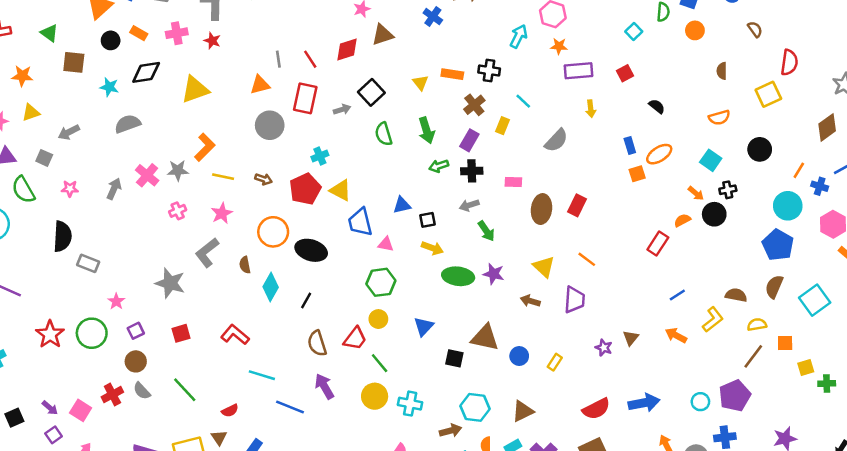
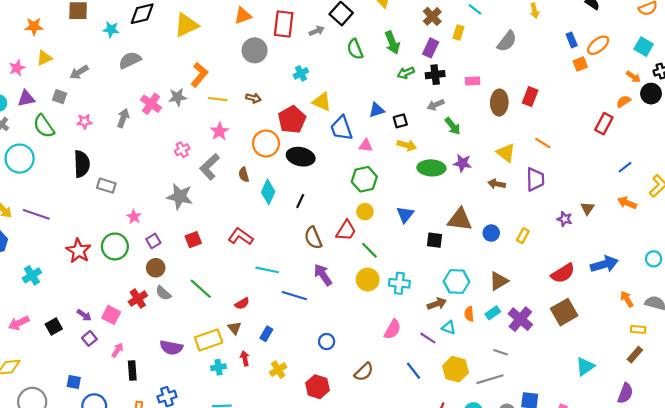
red pentagon: (305, 189) -> (292, 120), moved
pink cross: (178, 211) -> (182, 150), moved

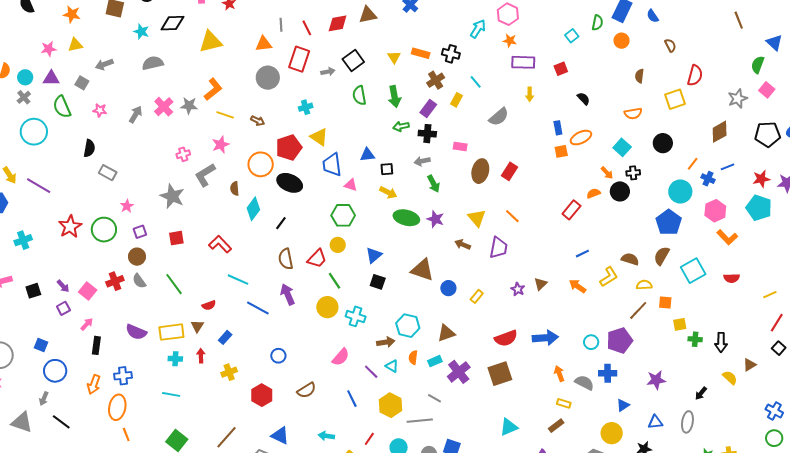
black semicircle: (82, 164) -> (89, 148), size x0.7
black square: (435, 240) -> (378, 282), moved

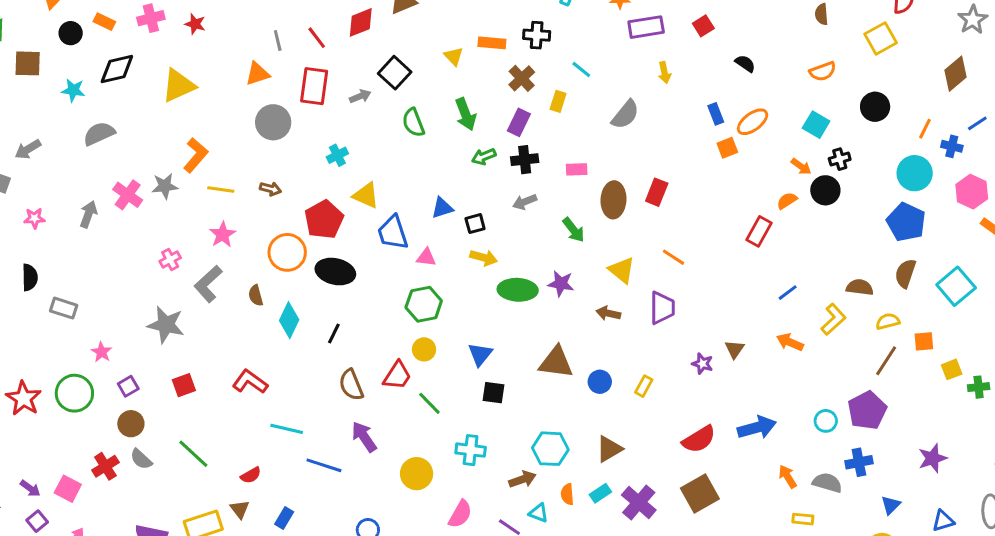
green arrow: (434, 184) -> (574, 230), moved
yellow circle: (327, 307) -> (417, 474), moved

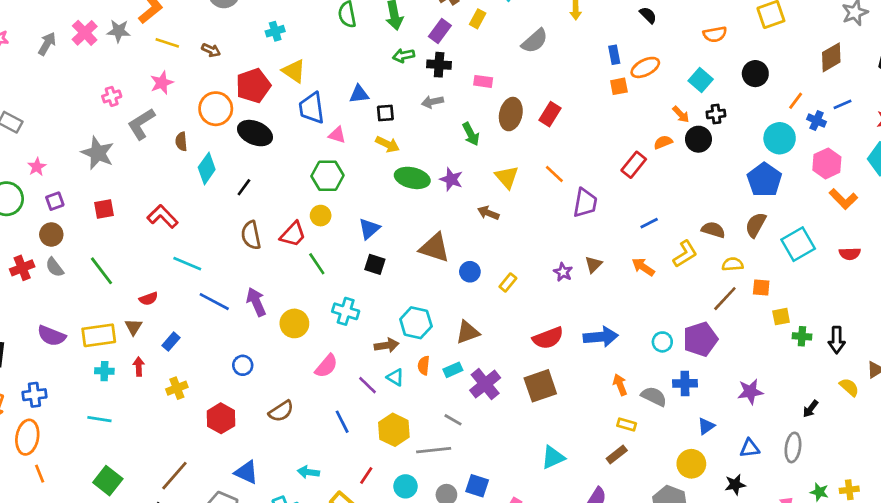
purple trapezoid: (662, 308) -> (585, 203), moved
purple arrow: (364, 437) -> (256, 302), moved

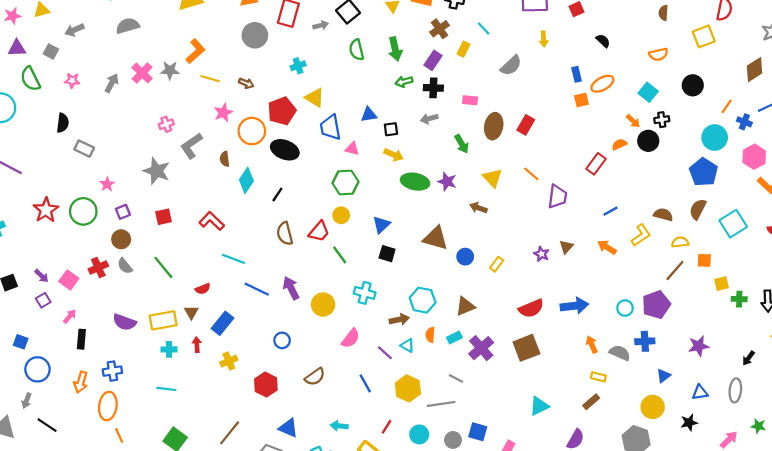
pink star: (162, 83) -> (223, 113), moved
blue rectangle: (171, 342) -> (223, 323), size x1.5

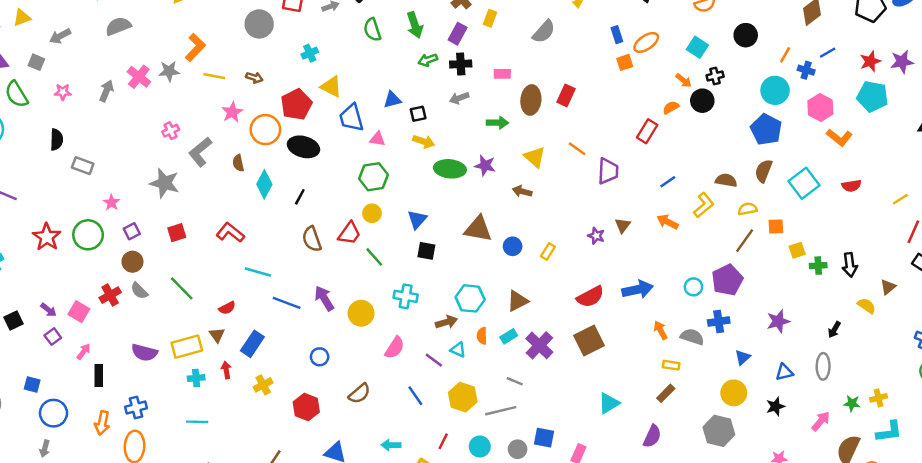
green arrow: (462, 144) -> (497, 123), turned -54

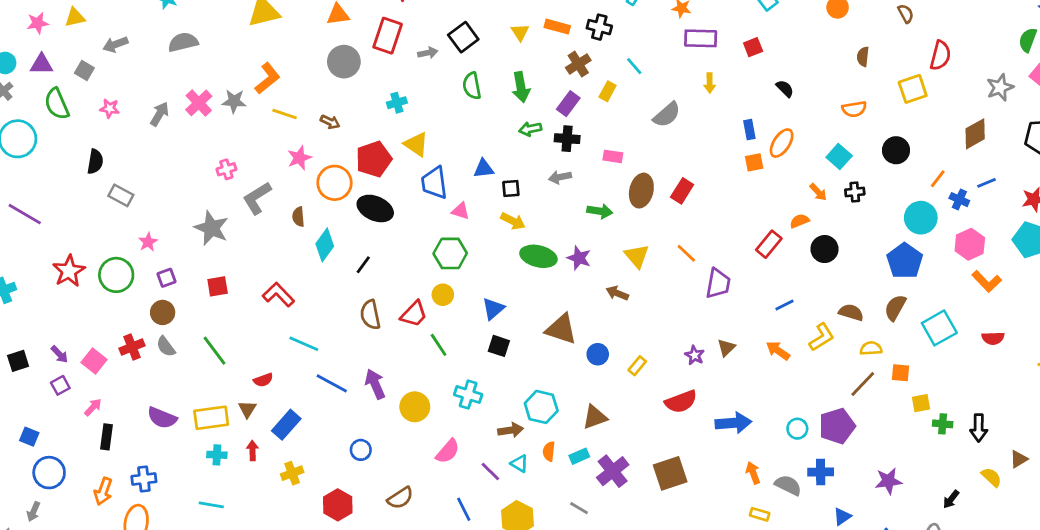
orange ellipse: (646, 42) -> (782, 143), turned -30
black circle: (702, 101) -> (825, 249), moved
red semicircle: (590, 297) -> (681, 402), moved

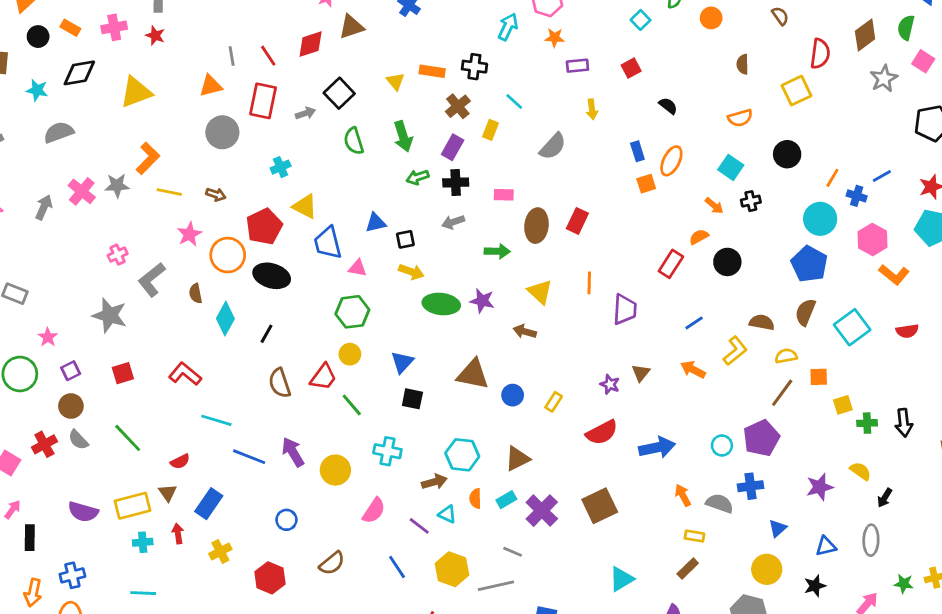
purple rectangle: (701, 38) -> (577, 66), size x0.7
brown diamond: (975, 134) -> (865, 35), moved
orange line: (686, 253) -> (589, 283), turned 55
yellow semicircle: (991, 477) -> (860, 471), moved

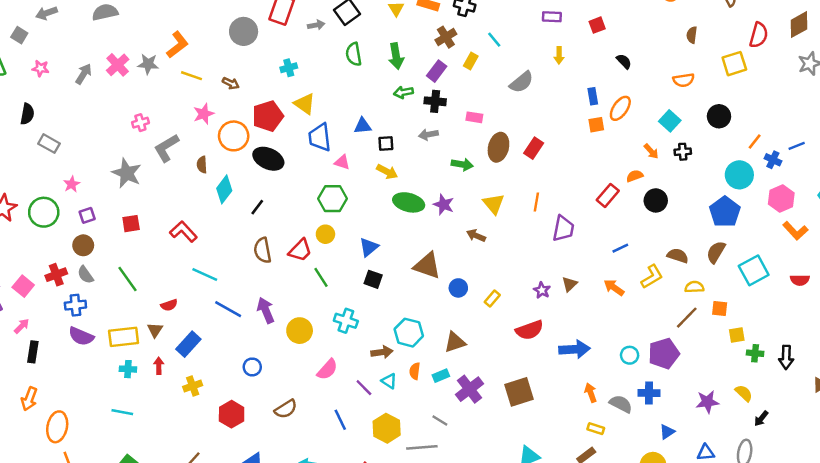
blue cross: (72, 575) -> (75, 305), moved

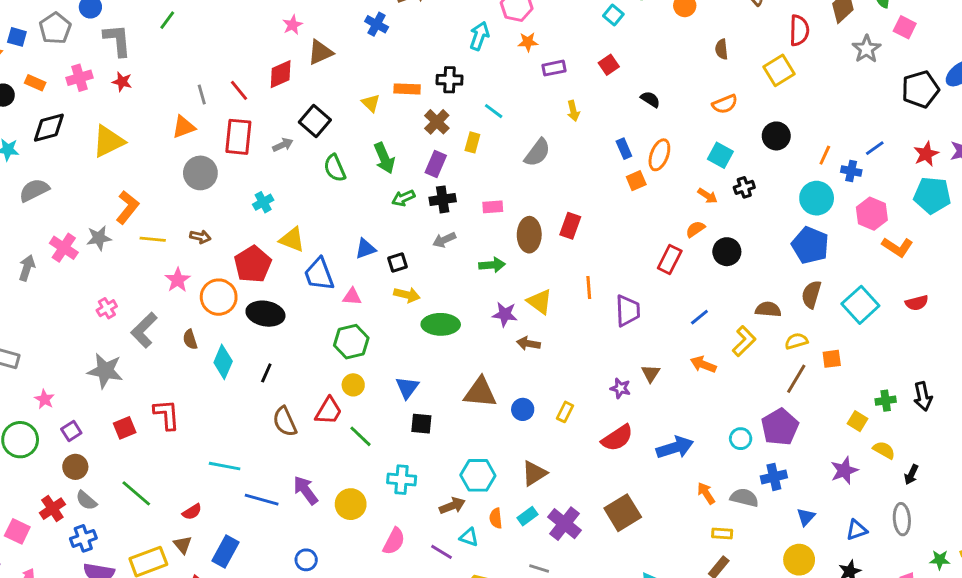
purple star: (444, 205) -> (505, 314), moved
red L-shape: (183, 232) -> (167, 415), moved, turned 52
yellow square: (737, 335) -> (858, 421), moved, turned -35

